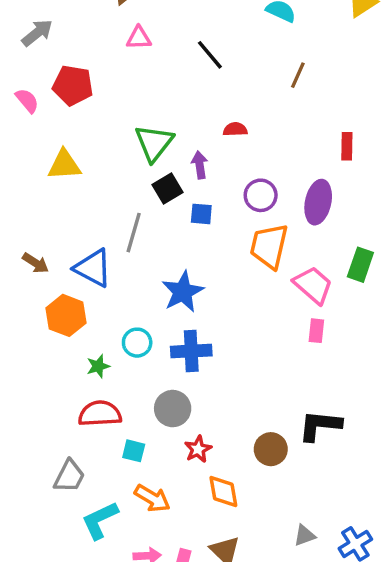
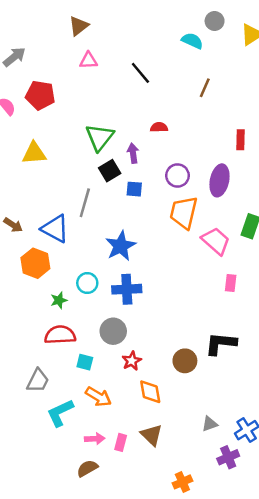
pink rectangle: (316, 331) -> (231, 283), moved

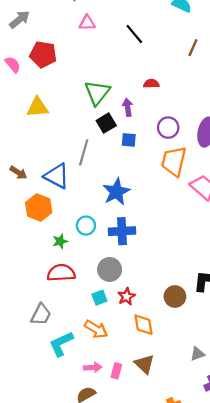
cyan square: (85, 362) -> (99, 298), moved, turned -35

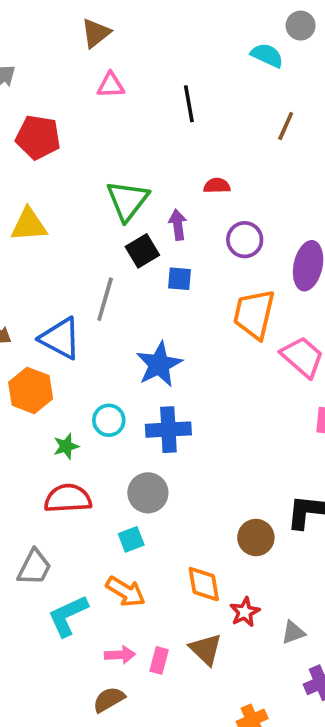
black line: (134, 34) -> (189, 104), turned 30
purple circle: (168, 128) -> (245, 240), moved
red star: (126, 296) -> (245, 612), moved

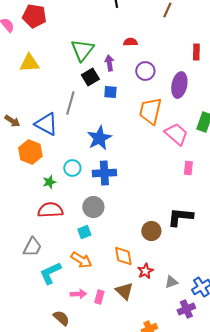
brown semicircle: (109, 699) -> (61, 318), moved, turned 72

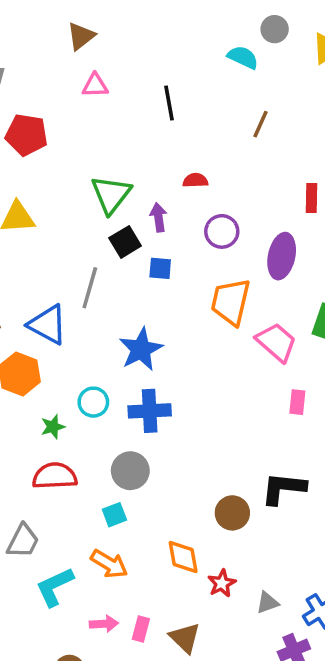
brown triangle: (124, 291) -> (185, 638), moved

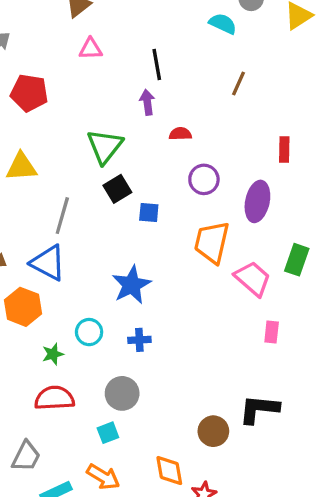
purple arrow: (158, 217) -> (147, 102), moved
gray line: (90, 288) -> (62, 216), moved
blue cross: (150, 411) -> (139, 340), size x0.6

